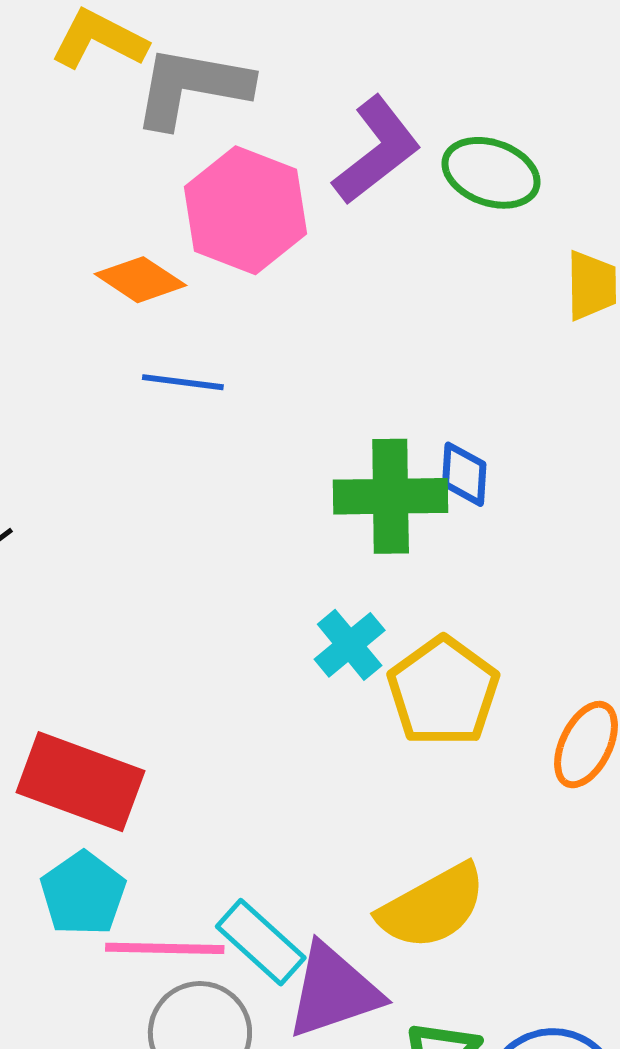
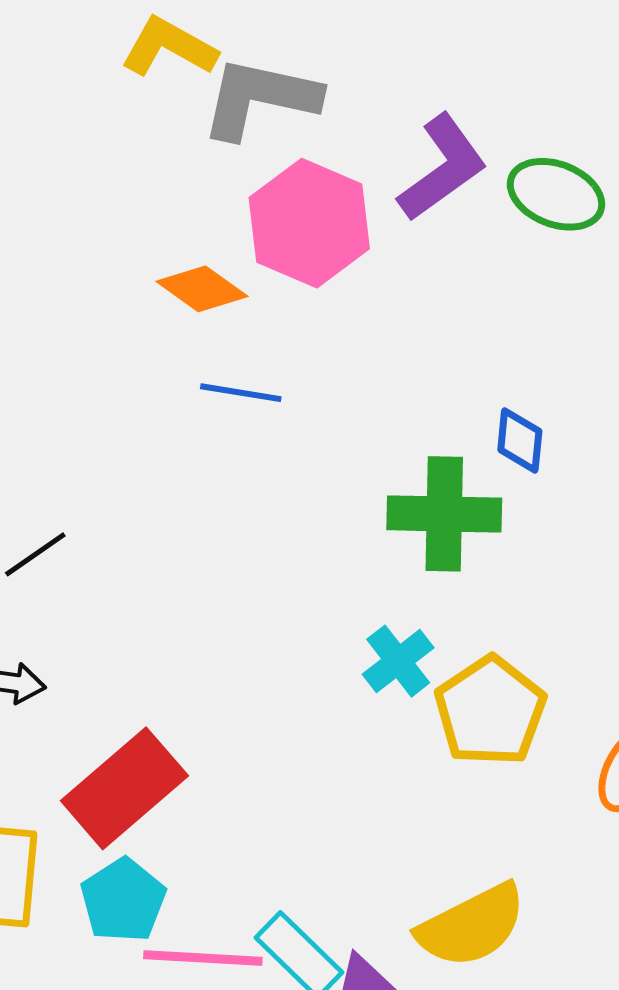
blue diamond: (464, 474) -> (520, 441), moved
red rectangle: (80, 782) -> (124, 788), turned -63

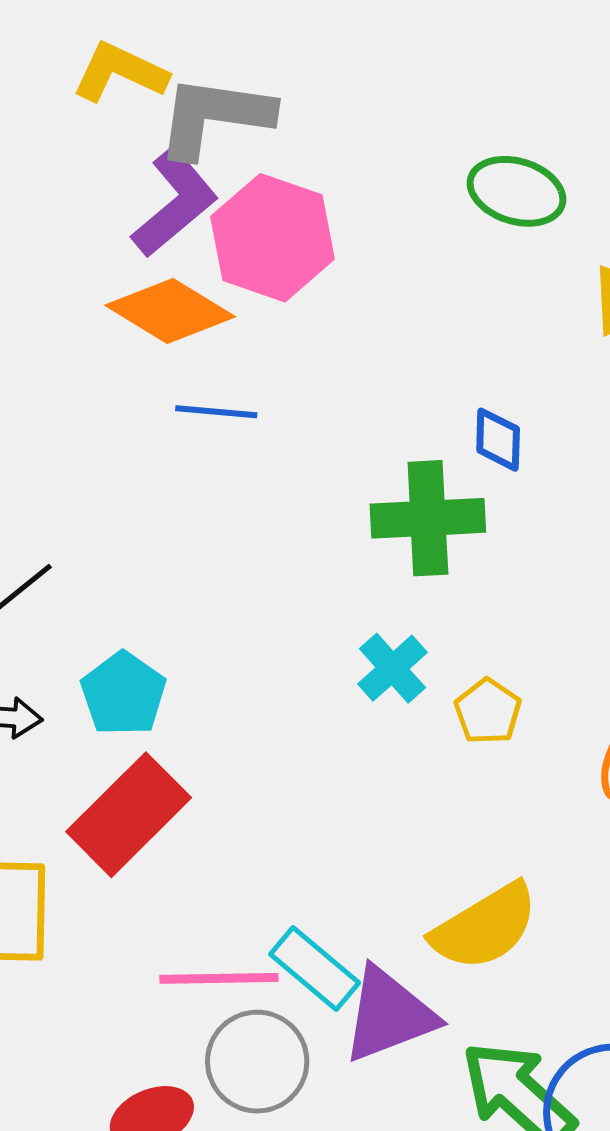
purple L-shape: (443, 168) -> (175, 203), moved
orange diamond: (202, 289) -> (170, 311), size x1.4
yellow pentagon: (490, 711) -> (488, 711), size x0.6
cyan pentagon: (123, 900) -> (123, 694), moved

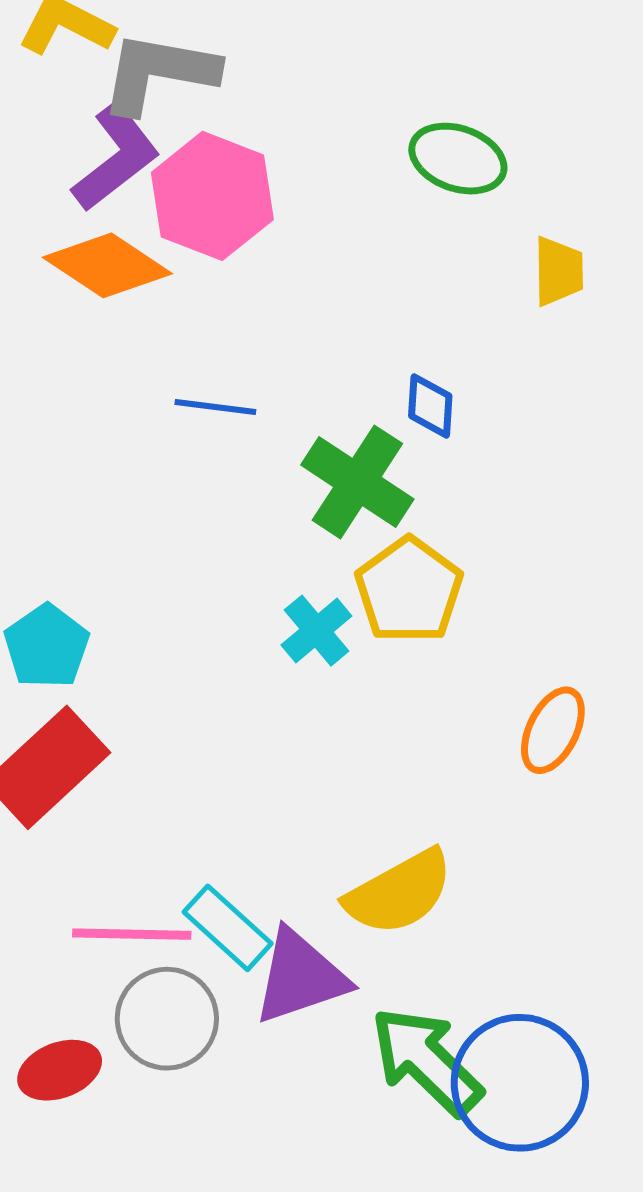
blue line: (216, 412) -> (215, 407), moved
green cross: (428, 518) -> (357, 482), turned 34
yellow pentagon: (488, 711) -> (409, 590), moved, size x1.6

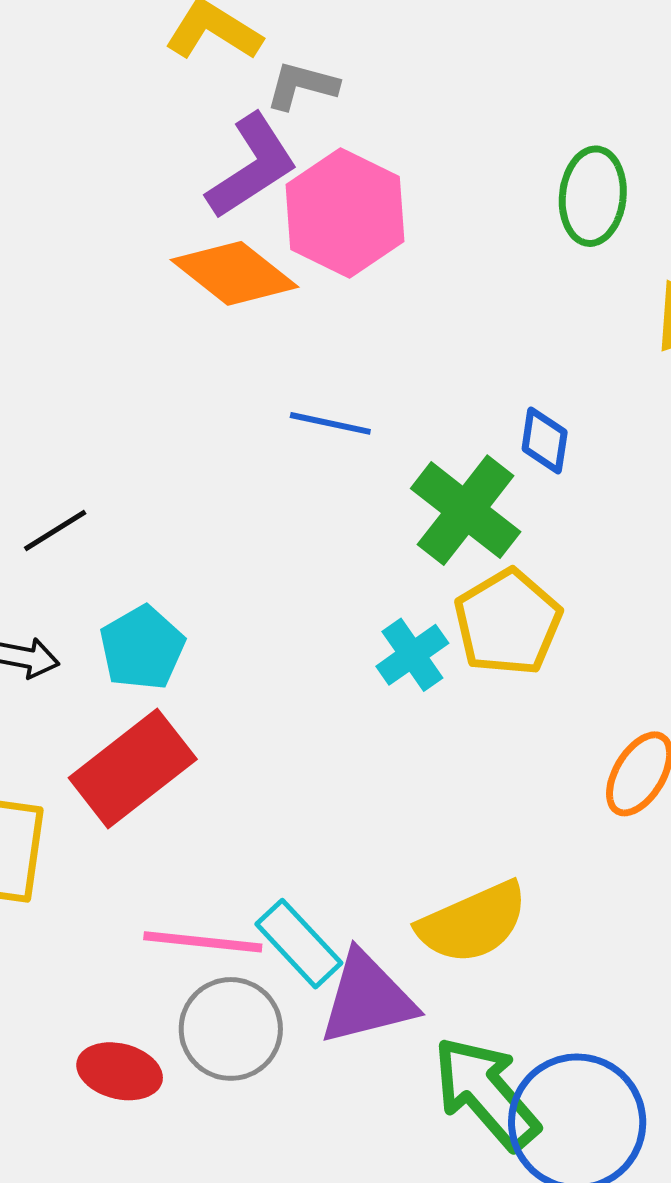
gray L-shape: (159, 73) -> (302, 86), size x0.6
green ellipse: (458, 159) -> (593, 196), turned 72
red ellipse: (60, 1070) -> (120, 1071), turned 30

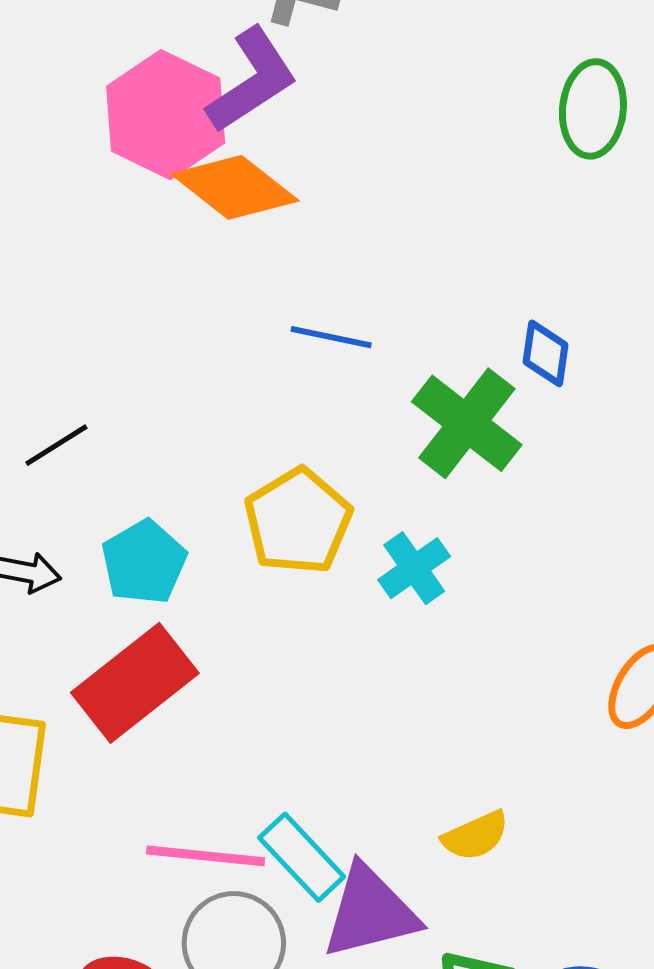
pink hexagon: (345, 213) -> (166, 115), moved
yellow pentagon: (508, 622) -> (298, 521), moved
yellow semicircle: (473, 923) -> (475, 836), size x0.6

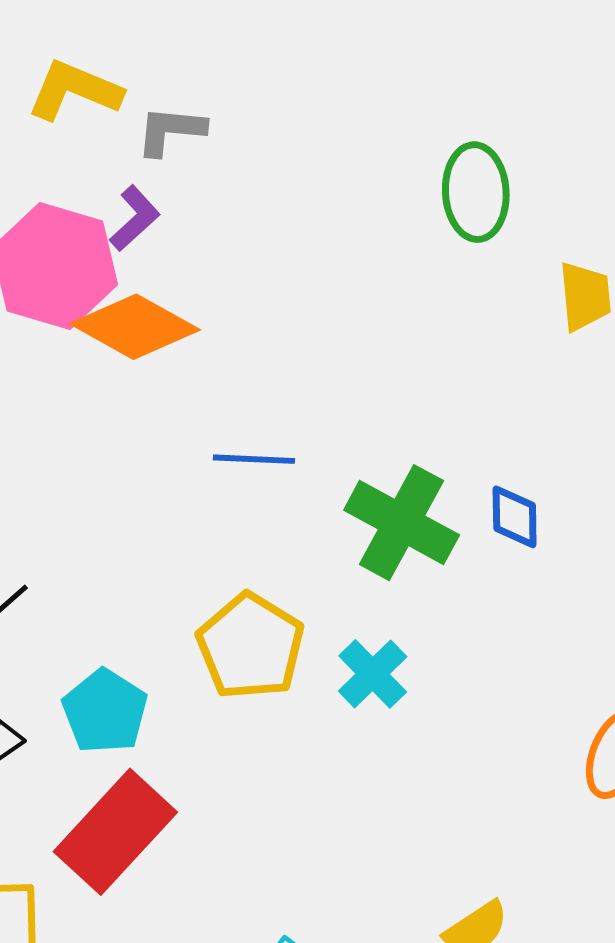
purple L-shape: (252, 80) -> (135, 218), size x0.6
blue diamond: (546, 353) -> (515, 517), moved

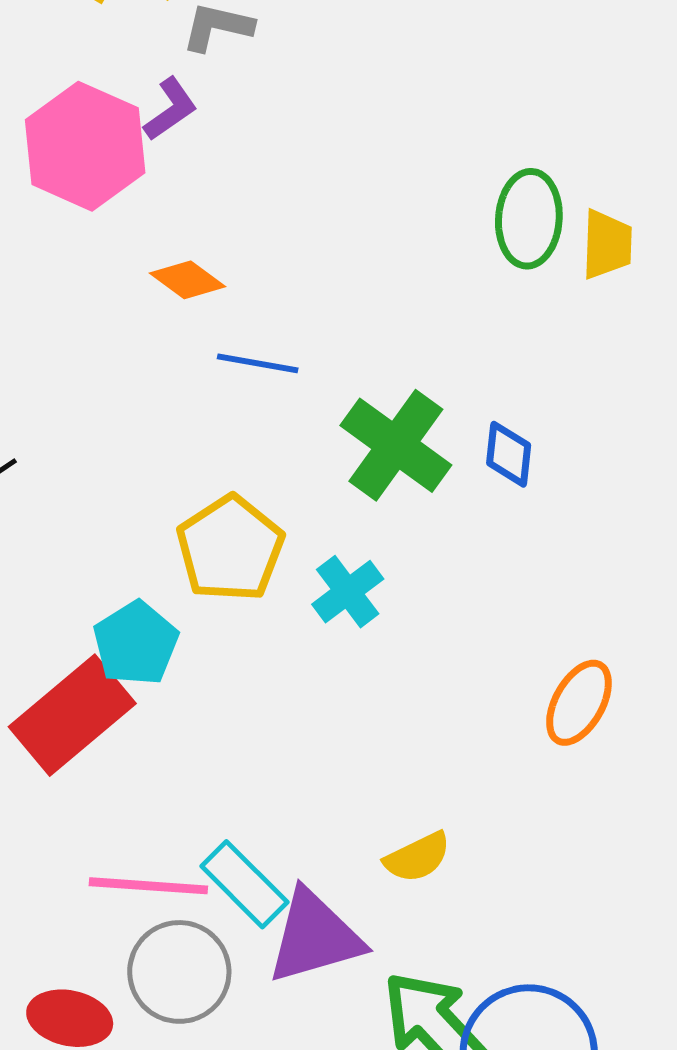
green ellipse: (476, 192) -> (529, 219), moved
orange diamond: (135, 327) -> (188, 280), moved, size x0.6
cyan pentagon: (105, 711) -> (136, 643), moved

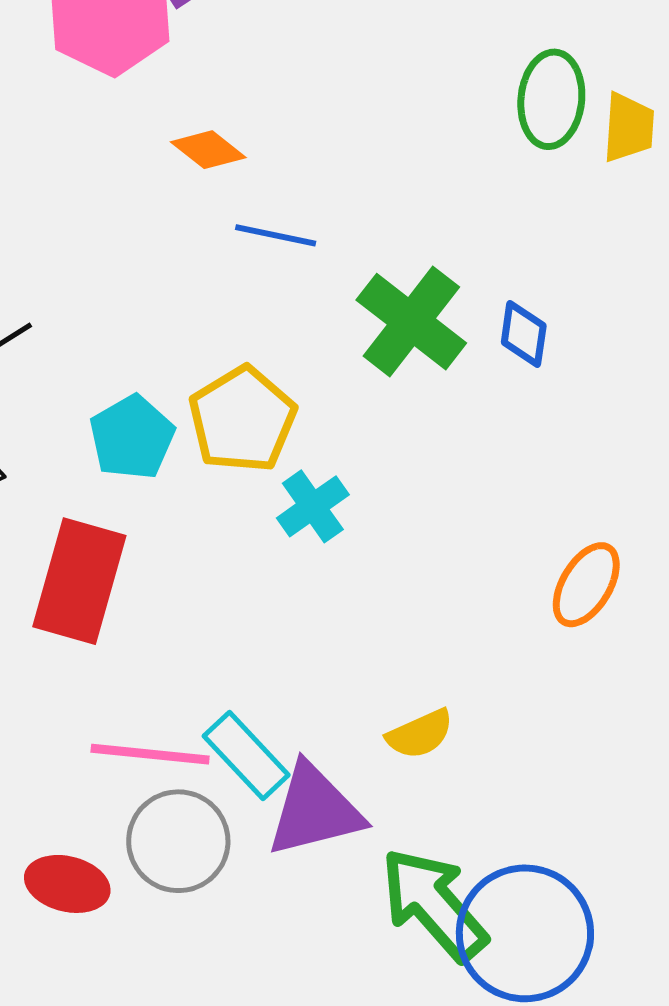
cyan cross: (348, 592) -> (313, 506), moved
cyan pentagon: (136, 643) -> (132, 437), moved
red rectangle: (72, 715) -> (79, 581), turned -36

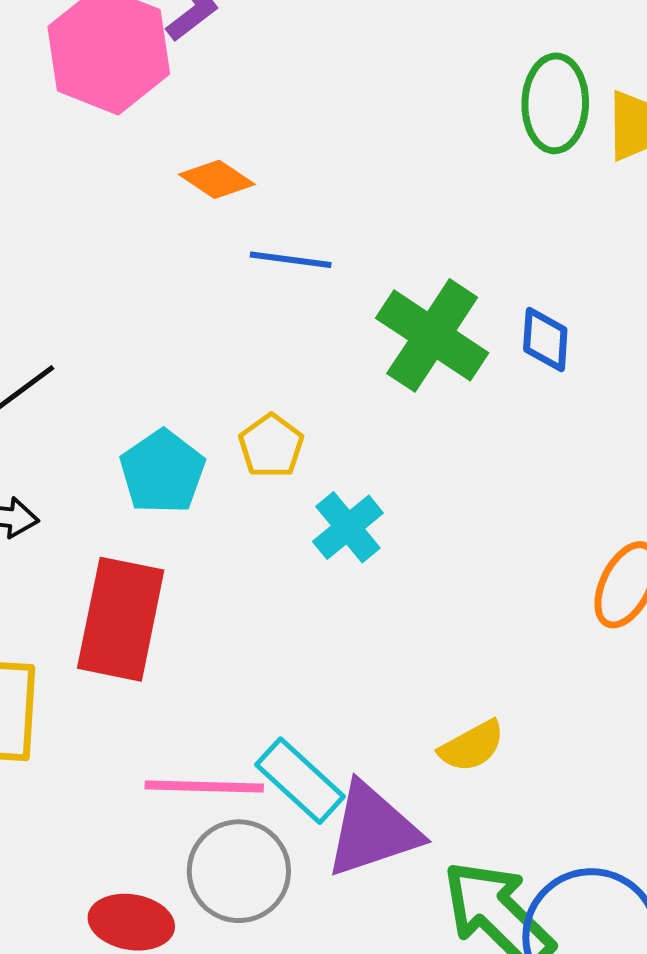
yellow pentagon: (242, 420) -> (271, 446), size x0.6

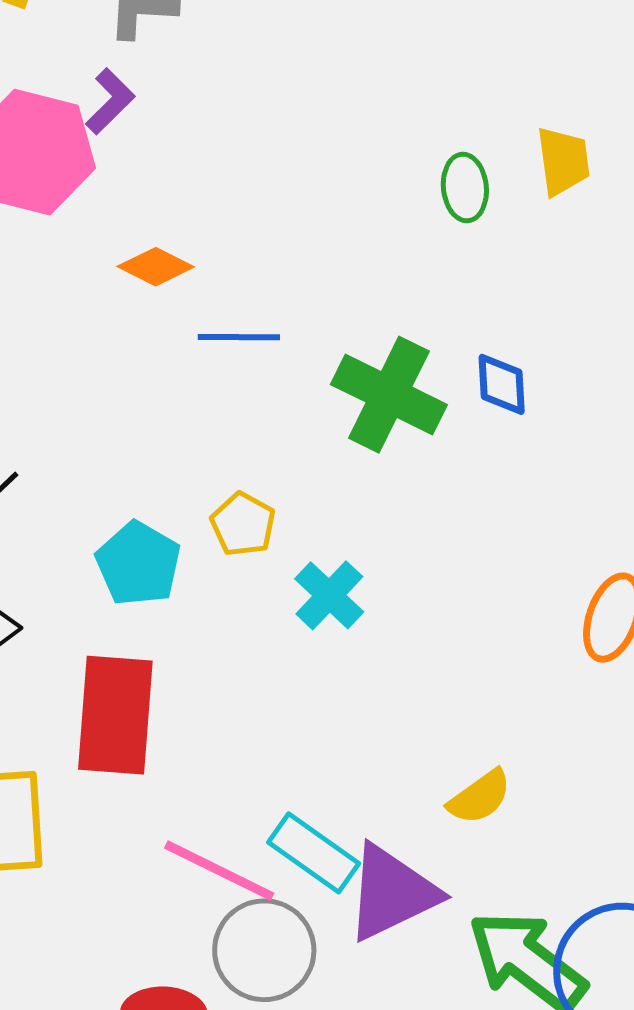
green ellipse: (555, 103) -> (465, 188), moved, size x0.7
pink line: (204, 786) -> (219, 871), turned 32

